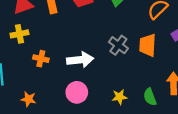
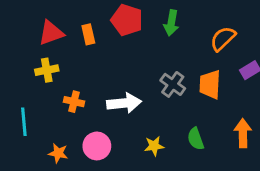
pink circle: (77, 92) -> (97, 146), moved
yellow star: (120, 97) -> (154, 146), moved
green semicircle: (150, 97) -> (196, 139), moved

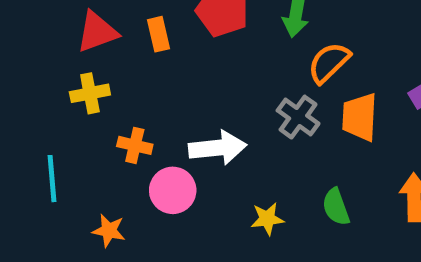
orange semicircle: (223, 39) -> (329, 63), moved
pink circle: (97, 146) -> (173, 190), moved

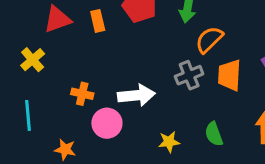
yellow cross: (90, 93) -> (33, 60), moved, turned -30
gray cross: (298, 117) -> (189, 75), turned 32

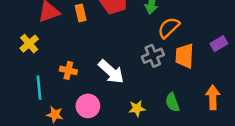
white arrow: (136, 95) -> (111, 72), turned 48
cyan line: (28, 115) -> (39, 88), moved
pink circle: (107, 123) -> (88, 106), moved

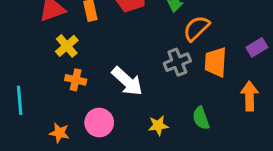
yellow cross: (29, 44) -> (67, 46), moved
cyan line: (39, 88) -> (20, 100), moved
orange arrow: (213, 97) -> (250, 96), moved

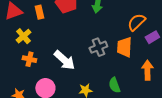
orange semicircle: (196, 28) -> (136, 22), moved

